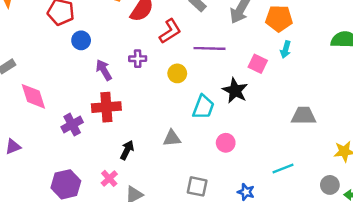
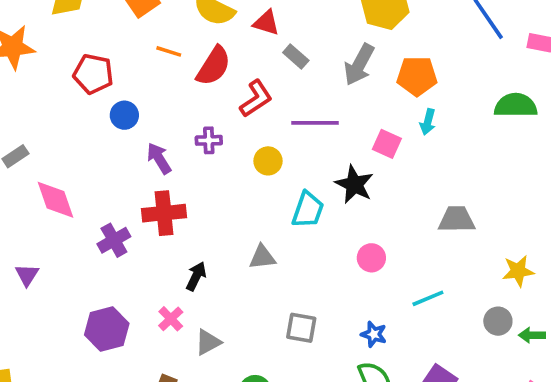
pink circle: (226, 143) -> (371, 258), moved
purple triangle: (13, 147) -> (27, 275), turned -35

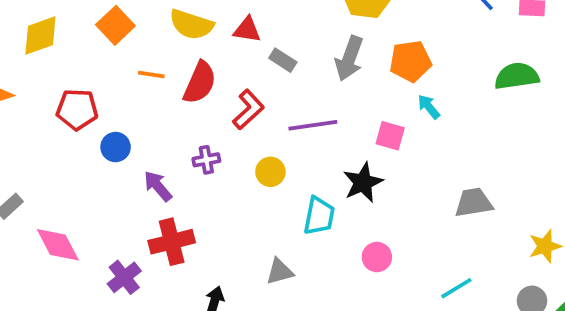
cyan arrow: (428, 122) -> (429, 107), turned 135
black star: (354, 184) -> (363, 182), turned 30
pink circle: (371, 258) -> (377, 257), moved

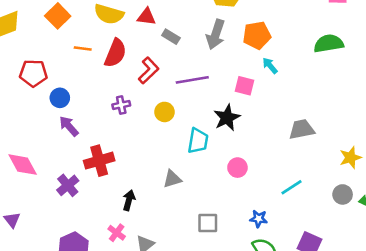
purple arrow: (158, 186) -> (69, 126), moved

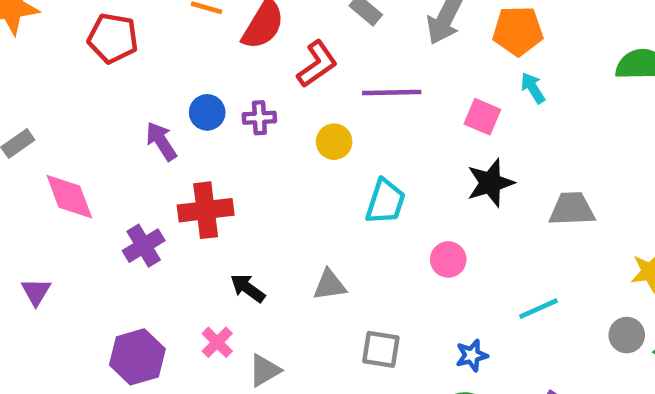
blue circle: (60, 98) -> (207, 112), moved
black star: (227, 118) -> (490, 183), moved
gray triangle: (172, 179) -> (330, 285), moved
black arrow: (129, 200) -> (248, 288), turned -78
blue star: (259, 219) -> (472, 355), turned -30

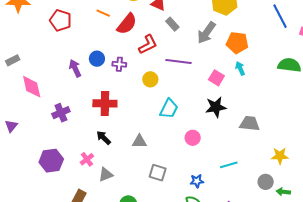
red cross: (206, 210) -> (105, 103), moved

